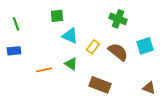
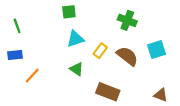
green square: (57, 16) -> (69, 12), moved
cyan triangle: (70, 36) -> (75, 39), turned -42
orange line: (44, 70) -> (32, 76), moved, turned -35

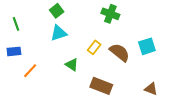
green square: (69, 12) -> (57, 11), moved, turned -32
green cross: (127, 20) -> (110, 14), moved
cyan triangle: (75, 39) -> (59, 33), moved

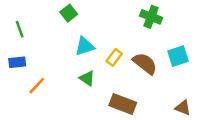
green cross: (110, 14) -> (151, 17), moved
cyan triangle: (59, 33) -> (85, 46), moved

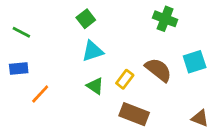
green square: (69, 13) -> (86, 19), moved
green line: (20, 29) -> (21, 32), turned -42
yellow rectangle: (114, 57) -> (125, 79), moved

